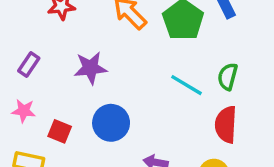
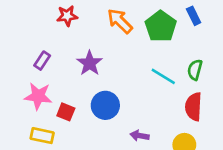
purple star: (90, 68) -> (90, 63), turned -30
pink star: (24, 111) -> (38, 96), size x1.5

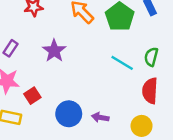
blue circle: (105, 105) -> (69, 114), moved
red square: (66, 112) -> (32, 96), turned 35

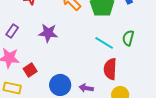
purple star: (54, 51) -> (48, 33), turned -30
red semicircle: (150, 91) -> (110, 69), moved

